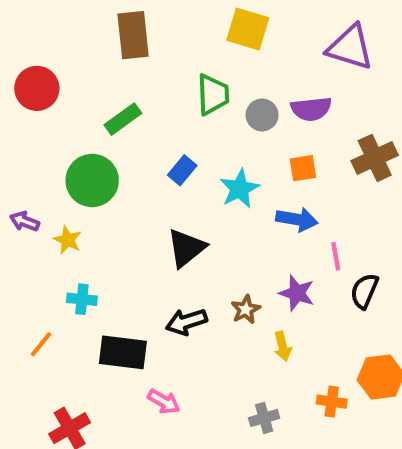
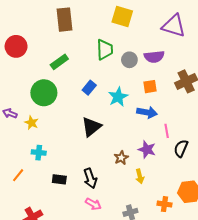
black arrow: (186, 322) -> (90, 178), moved, turned -90
black rectangle: (123, 352) -> (59, 179), size x0.6
pink arrow: (164, 402) -> (93, 204), moved

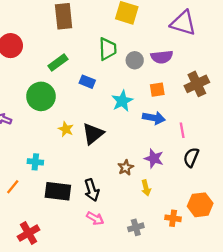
blue rectangle: (89, 88) -> (87, 82), moved, turned 72
yellow star: (32, 123) -> (66, 129), moved
pink line: (167, 131) -> (182, 130), moved
black rectangle: (59, 179) -> (58, 191), size x1.6

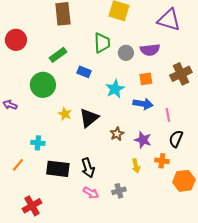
brown star: (126, 168) -> (117, 134), moved
orange cross: (173, 218) -> (162, 161), moved
gray cross: (136, 227) -> (119, 191), moved

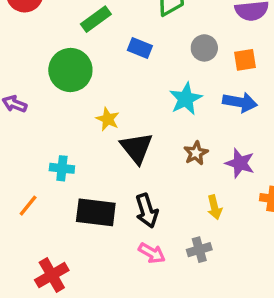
gray circle: (126, 53) -> (204, 48), moved
cyan star: (115, 89) -> (186, 99), moved
black triangle: (89, 118) -> (137, 148), moved, turned -30
yellow arrow: (136, 166) -> (214, 207), moved

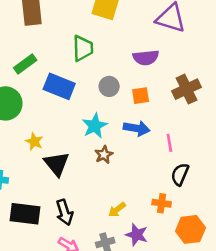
blue rectangle: (140, 48) -> (59, 86), size x1.6
brown star: (196, 153) -> (104, 155), moved
purple star: (240, 163) -> (137, 235), moved
yellow arrow: (214, 207) -> (117, 210), turned 66

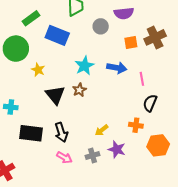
gray circle: (109, 86) -> (101, 26), moved
orange square: (141, 96) -> (131, 43), moved
yellow star: (34, 142) -> (38, 70), moved
brown star: (104, 155) -> (79, 90), moved

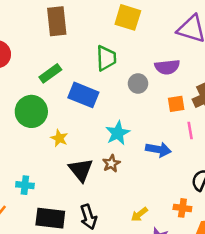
blue arrow: (117, 68) -> (158, 150), moved
pink line: (142, 79) -> (190, 131), moved

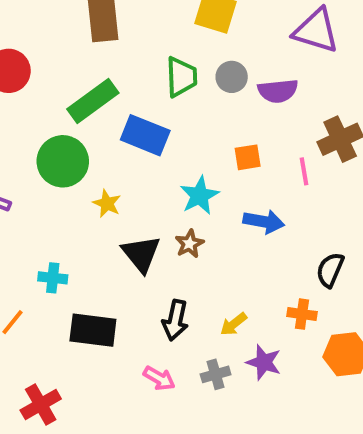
green rectangle: (50, 73) -> (93, 101), size x1.4
gray circle: (138, 84) -> (232, 77), moved
orange square: (176, 104) -> (248, 157), moved
pink line: (190, 131) -> (304, 171), moved
black arrow: (88, 217) -> (175, 320), moved, turned 30

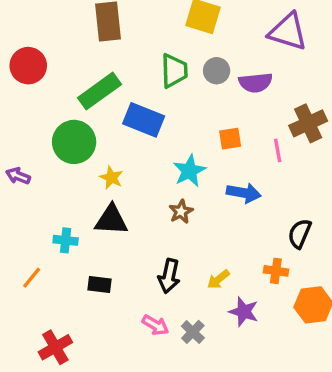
black triangle: (141, 254) -> (111, 220), moved, turned -48
black rectangle: (93, 330) -> (99, 284), size x0.6
gray cross: (216, 374) -> (193, 332), moved, turned -30

